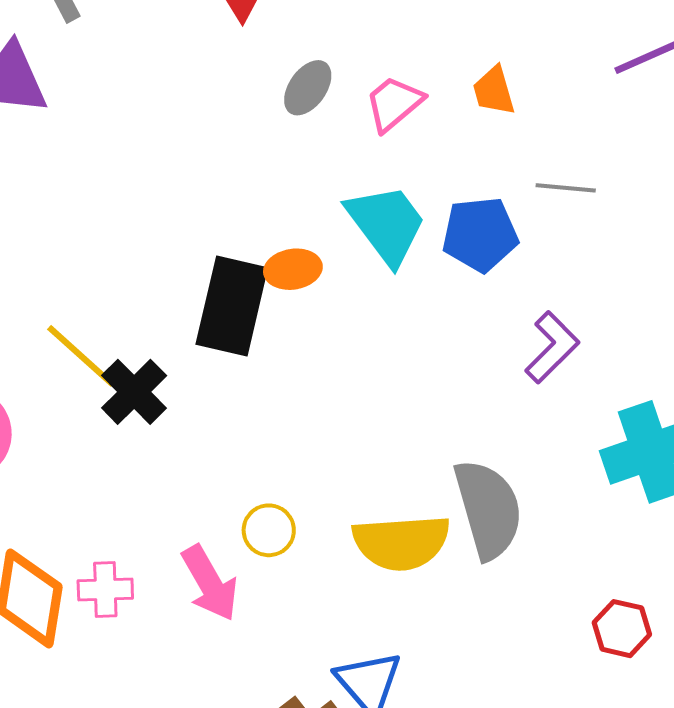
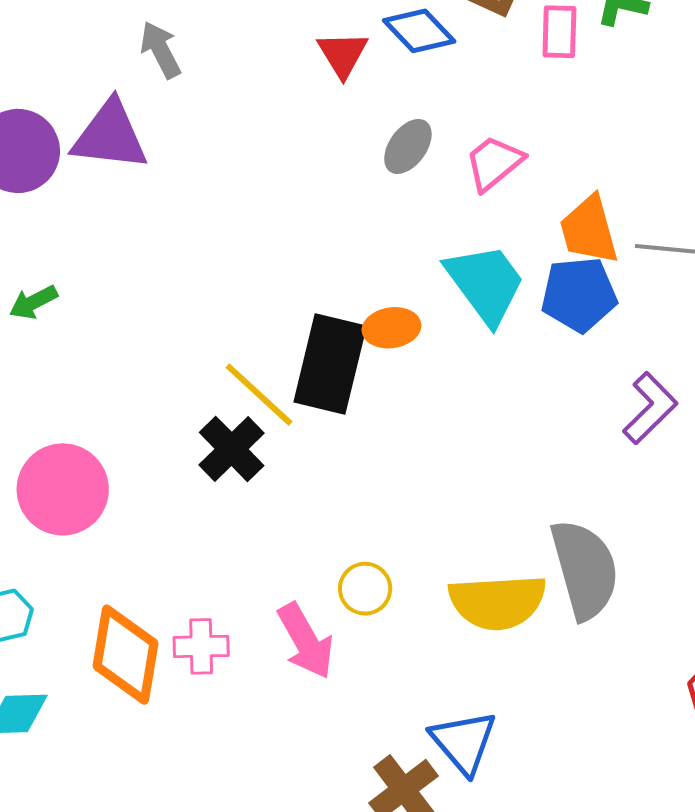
orange trapezoid: (494, 91) -> (589, 230), moved, size x1.4
yellow line: (81, 356) -> (259, 395), moved

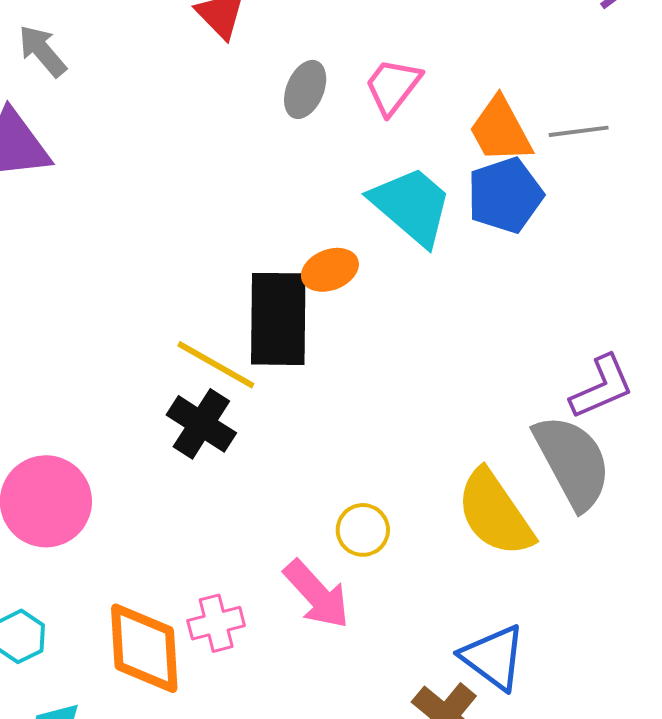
purple L-shape: (650, 408) -> (602, 387), moved, turned 34
yellow semicircle: (498, 602) -> (495, 513), turned 72

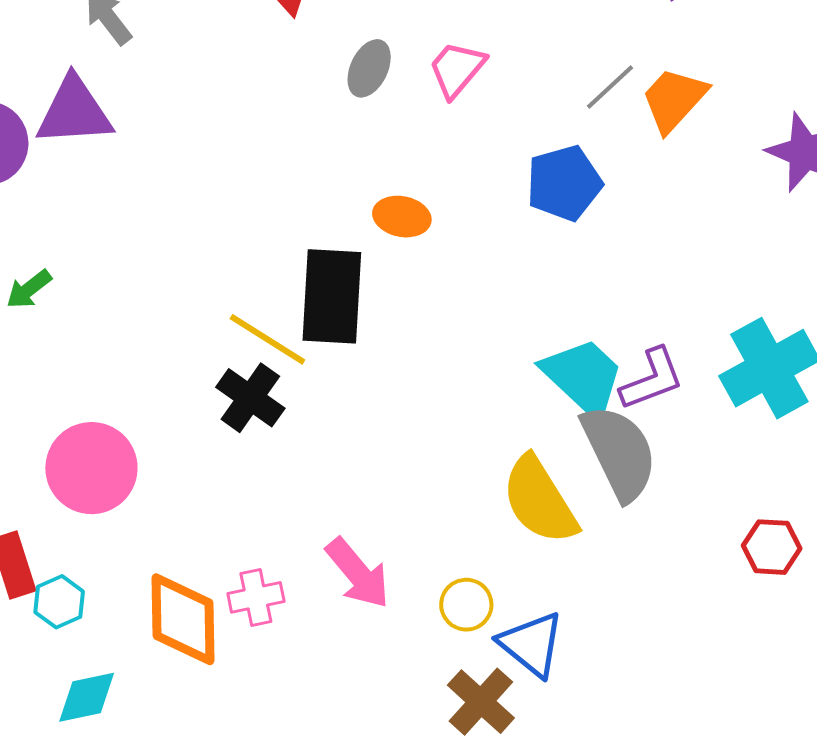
orange trapezoid: (500, 130) -> (674, 99), moved, turned 68
gray line: (579, 131) -> (610, 87), moved, turned -38
cyan trapezoid: (412, 206) -> (583, 377), moved
orange ellipse: (330, 270) -> (402, 217), moved, turned 30
yellow circle: (363, 530) -> (466, 605), moved

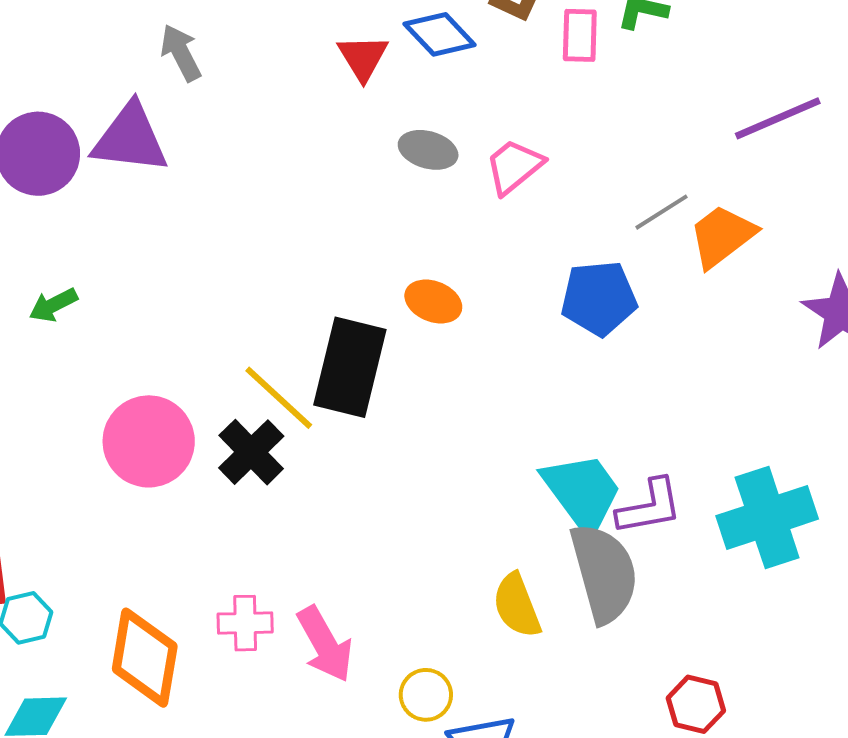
gray ellipse: (369, 68) -> (428, 150), turned 70
pink circle: (91, 468) -> (149, 441), moved
yellow semicircle: (539, 500) -> (517, 606), size x0.7
red hexagon: (772, 547) -> (696, 704), moved
pink cross: (256, 597) -> (245, 623), moved

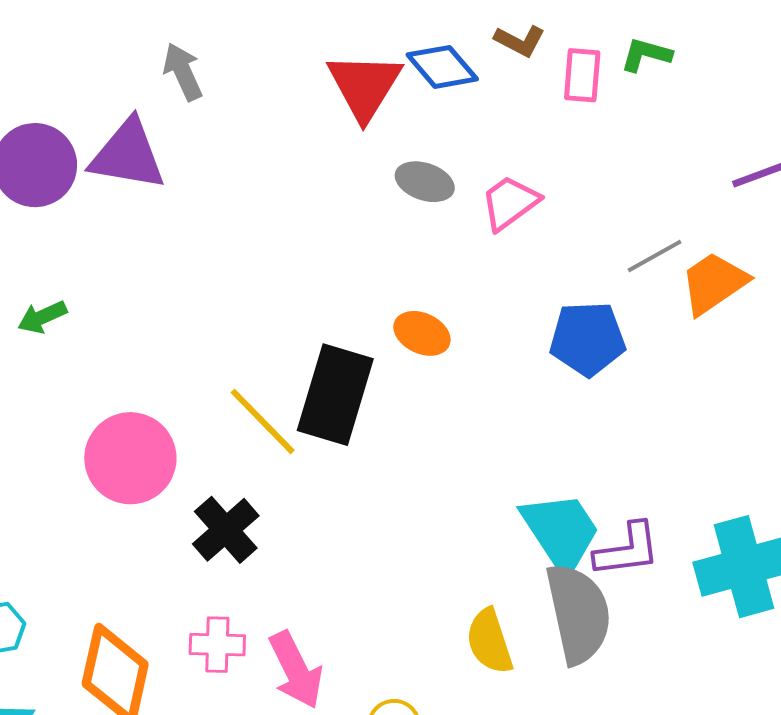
red triangle: (363, 57) -> (364, 86), size x1.5
black cross: (251, 452) -> (226, 530), moved

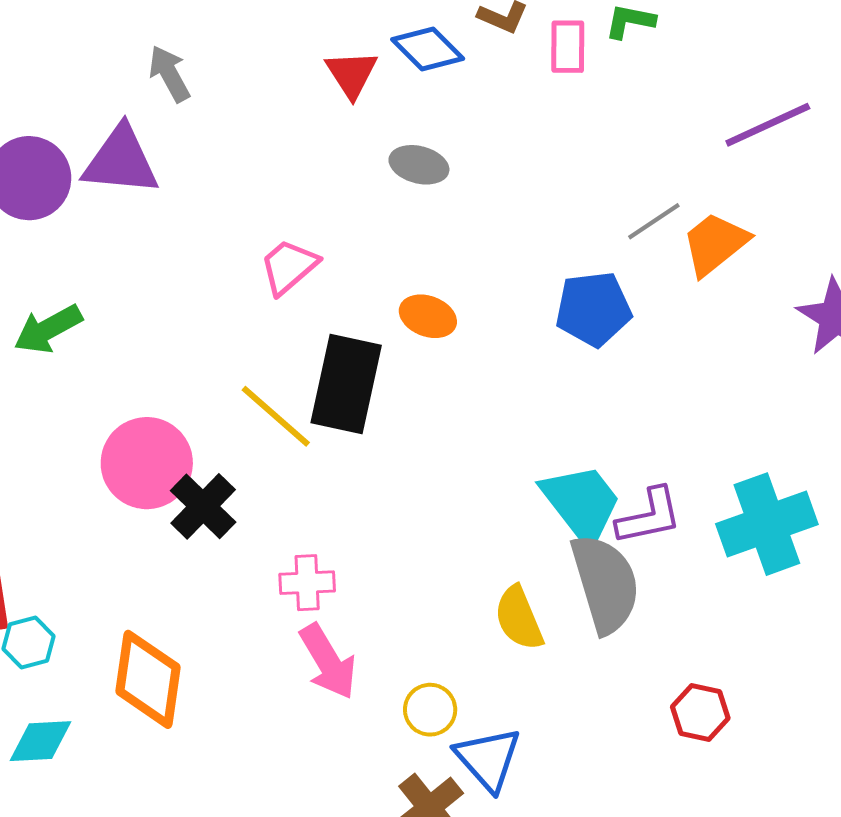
red triangle: (364, 86) -> (352, 74), size x0.7
pink trapezoid: (510, 203) -> (289, 267), moved
green arrow: (42, 317) -> (48, 329), size x1.4
black cross: (226, 530) -> (203, 506), moved
pink cross: (217, 645) -> (307, 583), moved

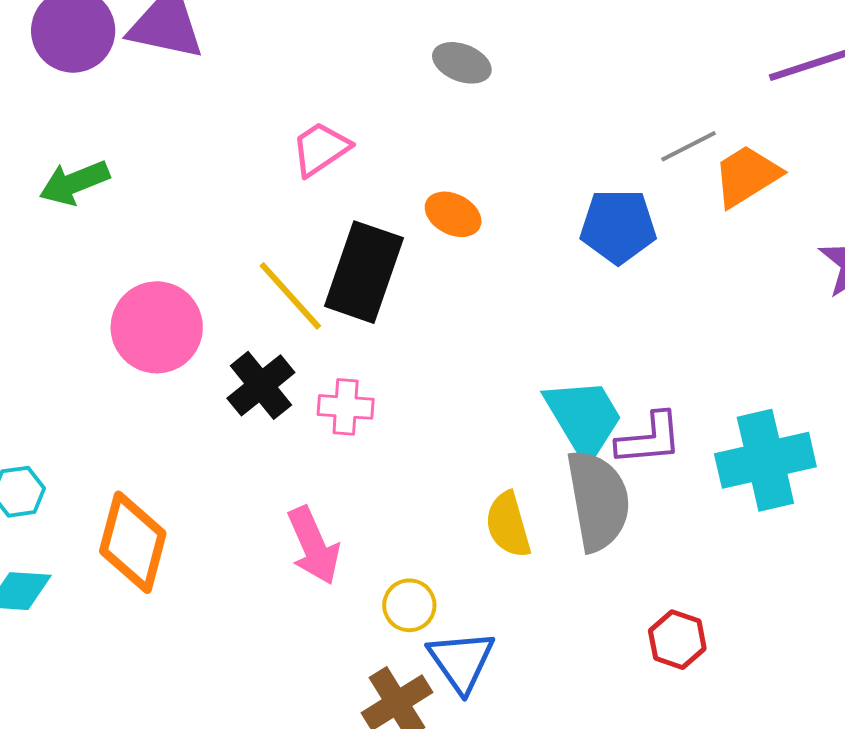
black cross: (203, 506) -> (261, 385), moved
pink cross: (307, 583) -> (346, 407), moved

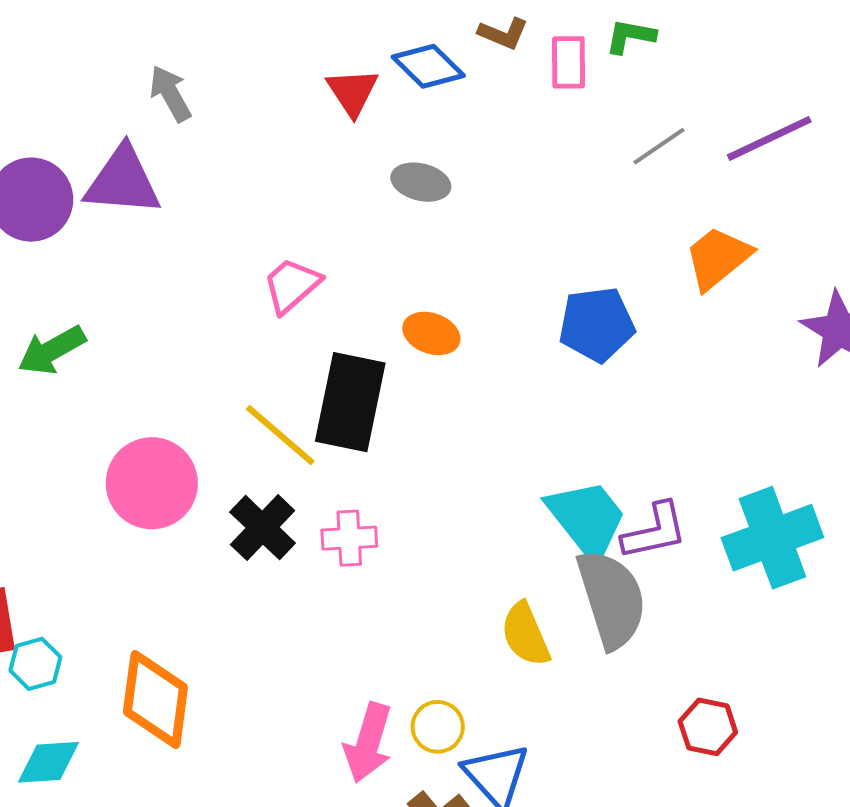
gray line: (689, 146) -> (659, 146), moved
pink arrow: (314, 546) -> (368, 743), moved, turned 48

